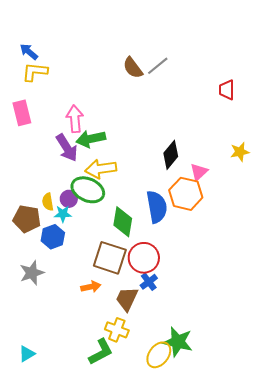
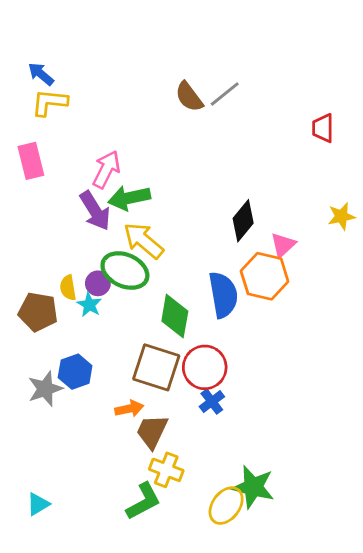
pink arrow: (75, 119) -> (106, 169), turned 32
yellow arrow: (101, 169) -> (143, 241), turned 48
cyan star: (63, 214) -> (89, 305), turned 30
blue hexagon: (53, 237) -> (75, 372), moved
brown trapezoid: (127, 299) -> (152, 431), moved

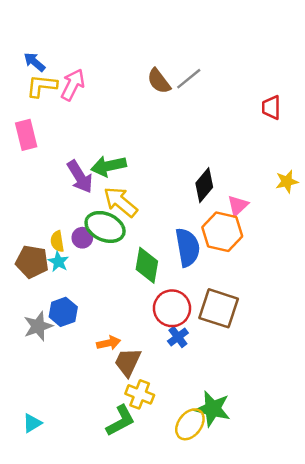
pink arrow: (106, 169) -> (73, 85), moved
cyan star: (89, 305) -> (58, 262), moved
brown square: (156, 367) -> (219, 308), moved

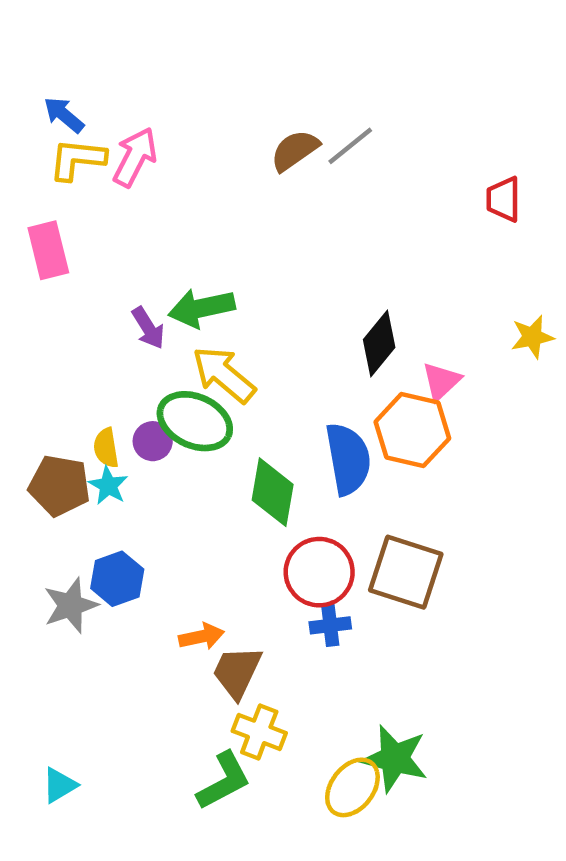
brown semicircle: (159, 81) -> (295, 150), turned 92
purple arrow: (80, 177) -> (148, 328), size x0.7
blue cross: (178, 337) -> (330, 625), turned 30

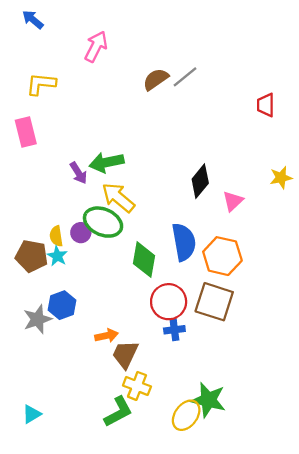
blue arrow: (64, 115) -> (33, 20), moved
pink arrow: (135, 157) -> (96, 46), moved
orange hexagon: (412, 430) -> (222, 256), moved

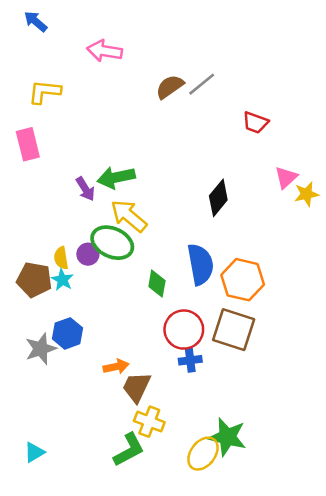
pink arrow: (96, 46) -> (105, 51), turned -108
red trapezoid: (266, 105) -> (255, 122), moved, turned -70
pink triangle: (233, 201) -> (286, 177), moved
green diamond: (144, 260) -> (157, 284), size x0.7

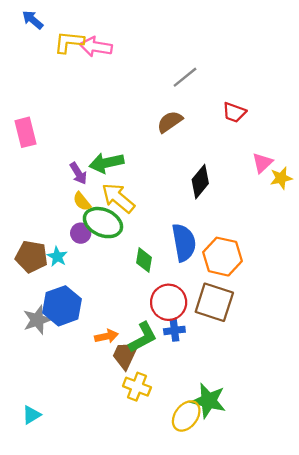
brown semicircle: (170, 87) -> (170, 122), moved
yellow L-shape: (44, 92) -> (69, 42), moved
yellow semicircle: (61, 258) -> (82, 201), moved, turned -30
blue hexagon: (67, 333) -> (62, 306), size x1.4
green L-shape: (129, 450) -> (143, 337), moved

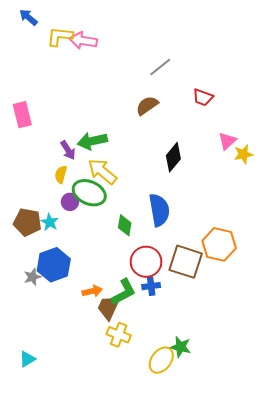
yellow semicircle: (82, 201) -> (61, 174), moved, turned 54
orange hexagon: (223, 257) -> (219, 244), moved
gray star: (37, 320) -> (32, 277), size x0.7
green star: (208, 401) -> (181, 347), size x0.7

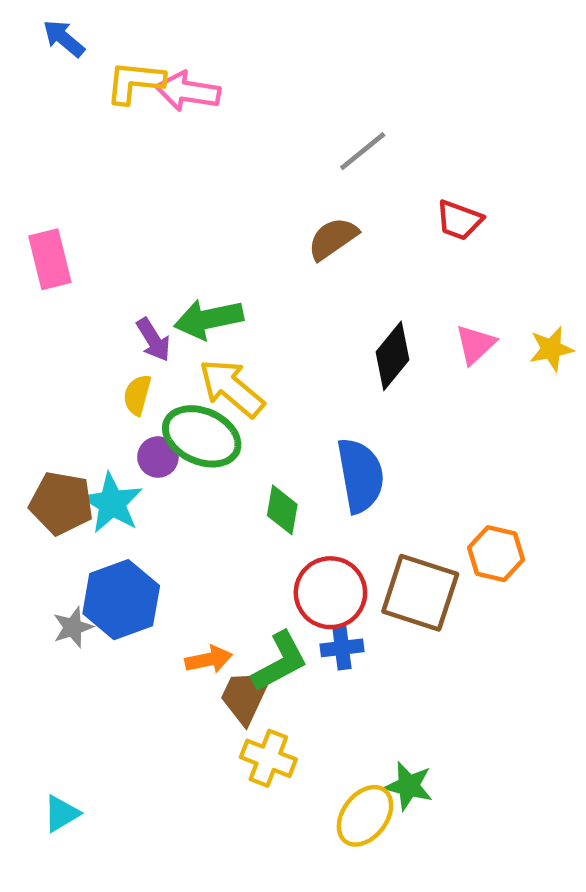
pink triangle: (227, 141) -> (475, 344), moved
cyan star: (50, 222) -> (112, 503), size x1.5
orange hexagon: (219, 244) -> (496, 554), size x0.7

